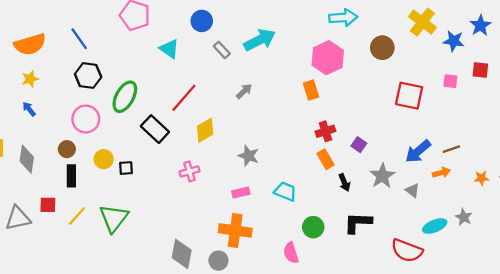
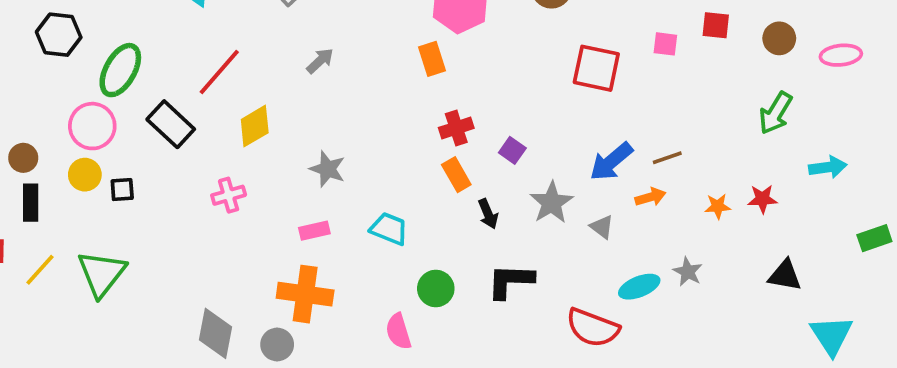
pink circle: (86, 119) -> (92, 126), moved

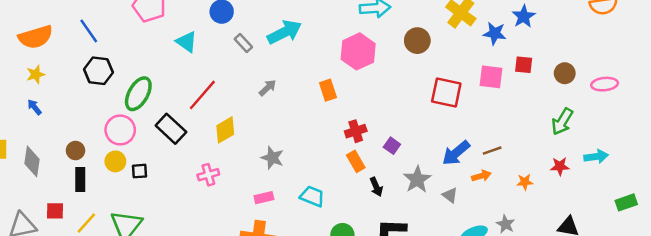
pink square: (665, 44) -> (491, 77), size x1.5
orange rectangle: (432, 59) -> (328, 90), moved
red star: (762, 199) -> (560, 166), moved

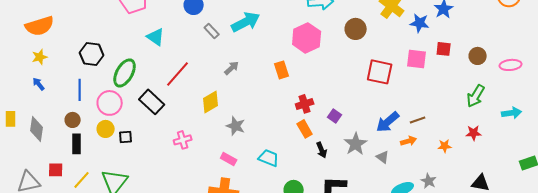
blue line: (89, 31) -> (80, 90), moved, turned 35
cyan triangle: (187, 42) -> (156, 37), moved
yellow diamond: (225, 130) -> (211, 102), moved
cyan arrow: (596, 157) -> (512, 113), moved
pink rectangle: (264, 198) -> (229, 159), turned 42

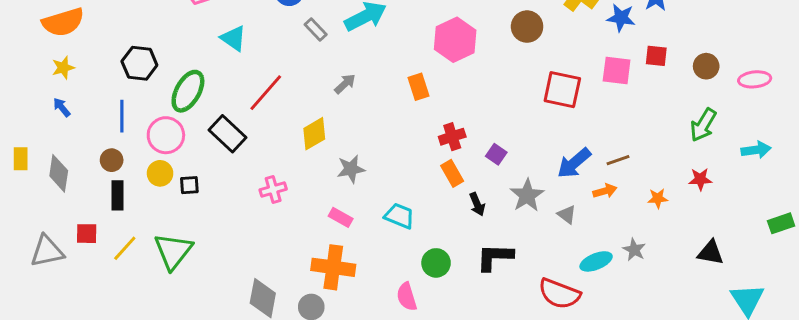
gray star: (236, 126) -> (351, 169), turned -30

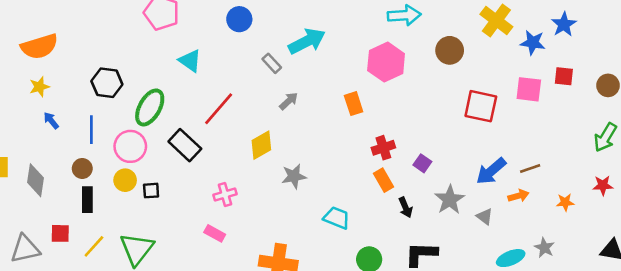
gray rectangle: (316, 29) -> (272, 63), moved
blue arrow: (62, 107) -> (51, 120), moved
pink rectangle: (341, 217) -> (215, 233), moved

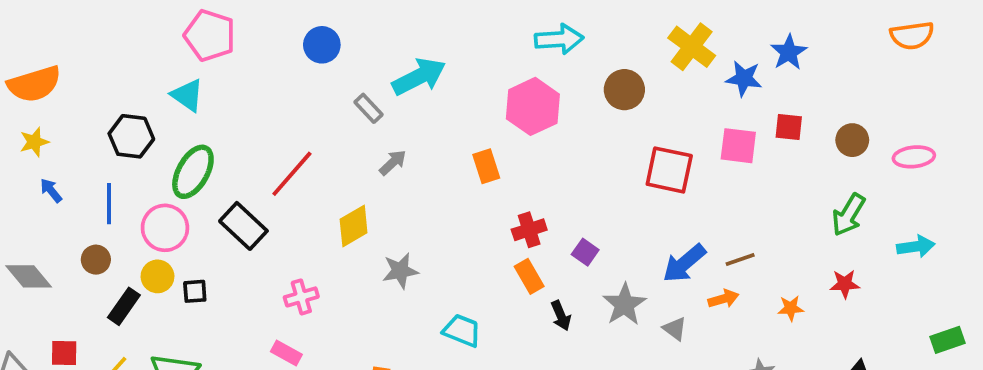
cyan triangle: (190, 61) -> (187, 95), moved
gray diamond: (36, 180) -> (29, 276), turned -48
black rectangle: (87, 200) -> (124, 306), moved, turned 35

